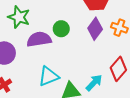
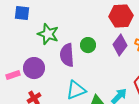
purple semicircle: (39, 39) -> (67, 55), turned -85

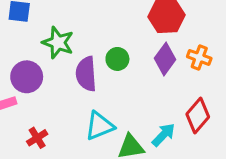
purple circle: (34, 68) -> (27, 77), moved

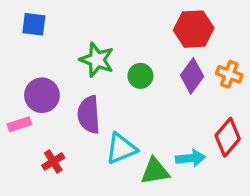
green star: (58, 43) -> (97, 60), moved
purple semicircle: (86, 74) -> (89, 115), moved
cyan arrow: (164, 135) -> (190, 158), turned 40

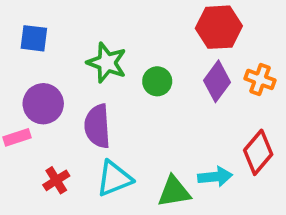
blue square: (34, 24) -> (34, 38), moved
cyan triangle: (121, 149) -> (114, 178), moved

